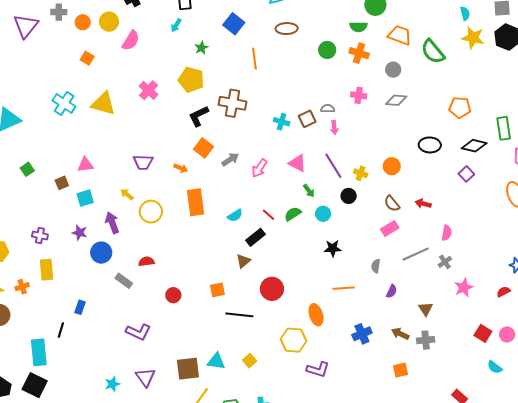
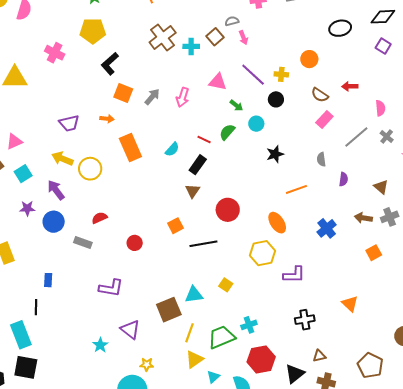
brown cross: (233, 103) -> (163, 38), moved, turned -32
yellow arrow: (127, 194) -> (62, 159), size x1.5

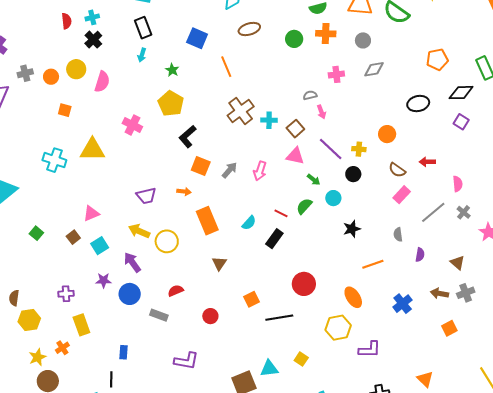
yellow pentagon: (93, 31) -> (171, 103), turned 30
brown square: (215, 37) -> (295, 129), moved
brown triangle: (193, 191) -> (219, 263), moved

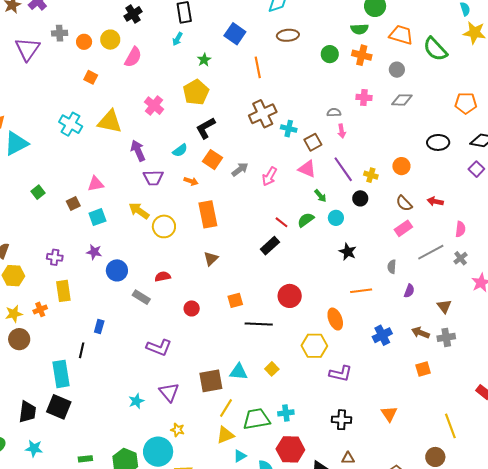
cyan semicircle: (249, 223) -> (180, 150), moved
black star: (352, 229) -> (348, 252), turned 30
purple arrow: (132, 262) -> (138, 151), moved

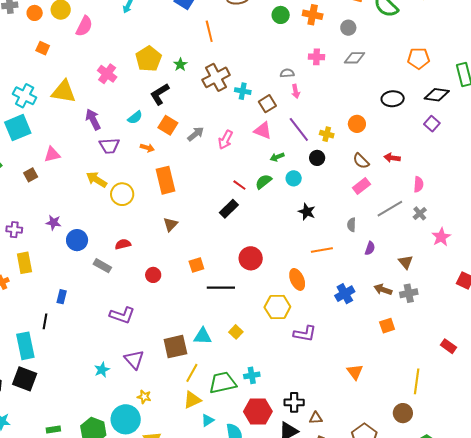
green star: (204, 60) -> (180, 65), moved
green arrow: (320, 196) -> (277, 157), turned 112
cyan square: (97, 217) -> (18, 128), moved, size x1.5
black cross: (342, 420) -> (294, 402), moved
yellow line: (450, 426) -> (417, 381), turned 30

